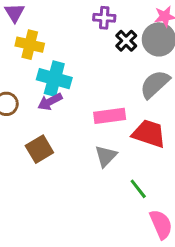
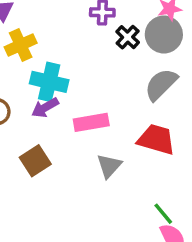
yellow cross: (30, 45) -> (21, 45), turned -36
pink rectangle: (110, 116) -> (91, 122), moved
green line: (138, 189) -> (163, 214), moved

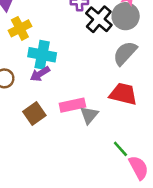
black cross: (128, 37) -> (99, 19), size x1.5
pink rectangle: (91, 122) -> (72, 105), moved
green line: (163, 214) -> (120, 149), moved

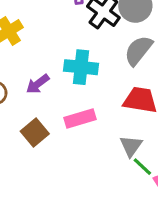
cyan cross: (42, 55) -> (81, 67), moved
gray triangle: (89, 115) -> (131, 146), moved

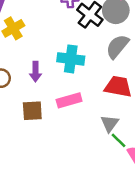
purple arrow: (38, 84) -> (35, 72), turned -54
brown square: (35, 132) -> (32, 111), turned 35

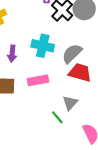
gray semicircle: (117, 46) -> (72, 54), moved
green line: (119, 140) -> (57, 117), moved

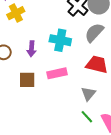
gray semicircle: (72, 54) -> (94, 33), moved
green line: (57, 117) -> (87, 117), moved

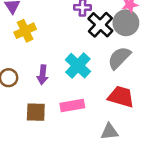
cyan cross: (60, 40) -> (78, 66), turned 30
gray triangle: (88, 94) -> (109, 132), turned 42

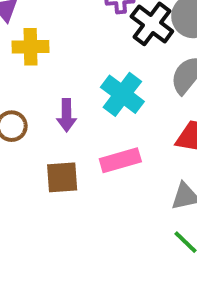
yellow cross: (25, 31) -> (30, 47), turned 30

